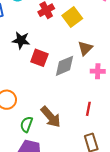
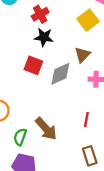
yellow square: (72, 17) -> (88, 20), moved
black star: (21, 40) -> (44, 37), moved

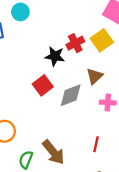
red cross: (40, 14) -> (75, 43), moved
red square: (33, 65) -> (43, 85), turned 30

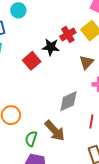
red square: (43, 85) -> (32, 61), moved
gray diamond: (71, 95) -> (68, 101), moved

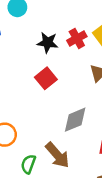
black star: (51, 47) -> (48, 43), moved
red square: (32, 61) -> (46, 78), moved

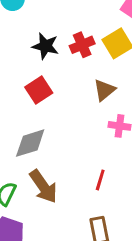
gray diamond: (75, 120) -> (30, 143), moved

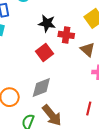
red cross: (82, 45) -> (66, 35), moved, turned 35
brown triangle: (104, 90) -> (88, 50), turned -35

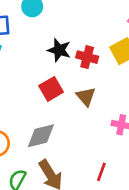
red cross: (66, 35) -> (87, 57), moved
brown triangle: (88, 50) -> (86, 97), moved

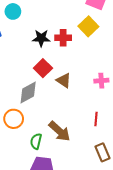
brown triangle: (86, 97) -> (64, 80), moved
gray diamond: (41, 136) -> (28, 92), moved

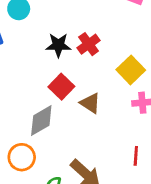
yellow square: (88, 26) -> (131, 70), moved
red cross: (63, 38) -> (89, 44), turned -35

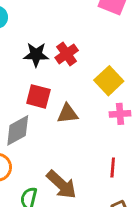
red square: (61, 87) -> (38, 96), turned -30
brown triangle: (90, 103) -> (67, 114), turned -40

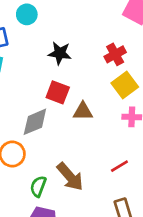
red cross: (67, 54) -> (115, 54), moved
red line: (113, 168) -> (119, 166), turned 48

